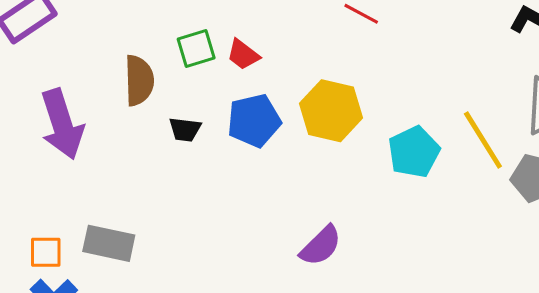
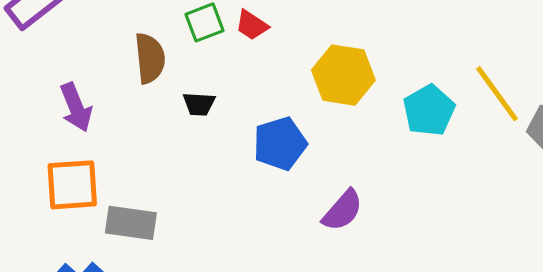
blue pentagon: (254, 121) -> (280, 144), moved
purple arrow: (62, 124) -> (76, 107), size x0.7
orange square: (46, 252) -> (72, 185), moved, size x1.6

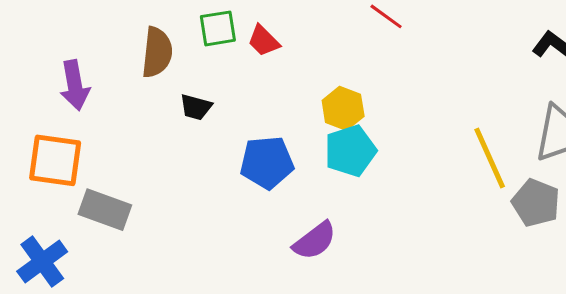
yellow hexagon: (343, 75) -> (343, 108), size x0.7
cyan pentagon: (429, 110) -> (350, 151), moved

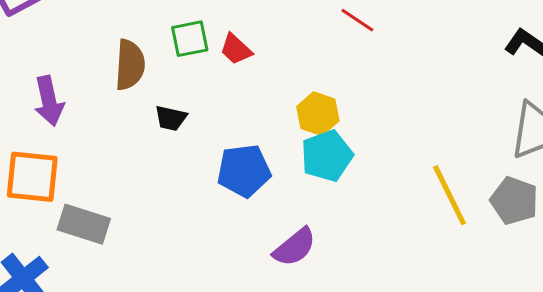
yellow line: (490, 158) -> (449, 195), moved

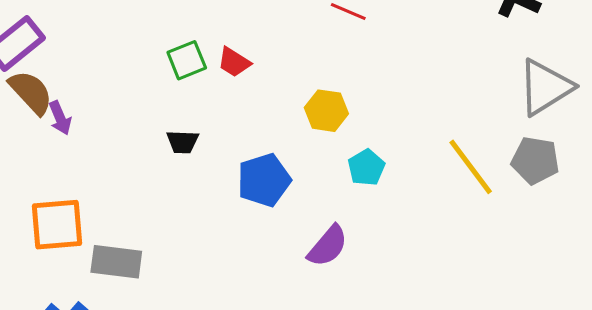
brown semicircle: (130, 65) -> (31, 92), moved, turned -36
purple arrow: (49, 101) -> (60, 118), moved, size x0.7
cyan pentagon: (327, 156) -> (366, 168), moved, size x0.7

